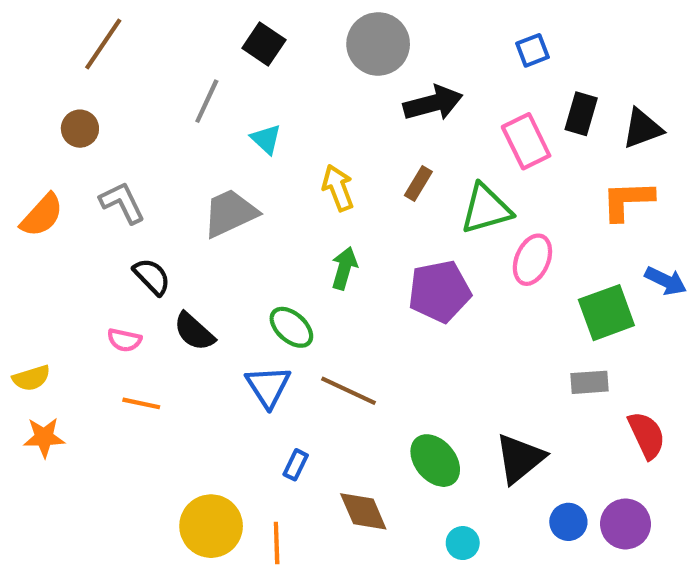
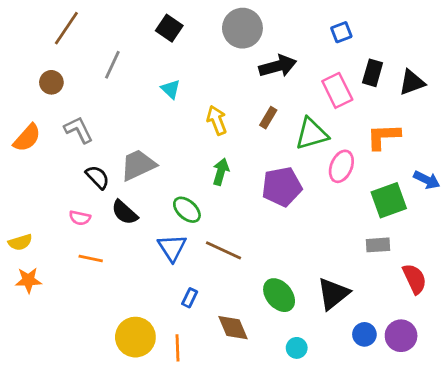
gray line: (207, 101) -> (112, 65), moved
orange L-shape: (628, 200) -> (383, 137), moved
gray trapezoid: (230, 213) -> (138, 165), moved

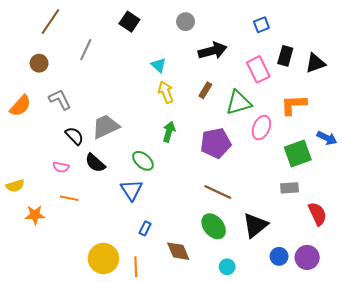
gray circle: (242, 28) -> (186, 22), size x0.6
cyan triangle: (171, 89) -> (159, 65), moved
brown line: (224, 250) -> (218, 192), moved
orange star: (28, 280) -> (35, 215), moved

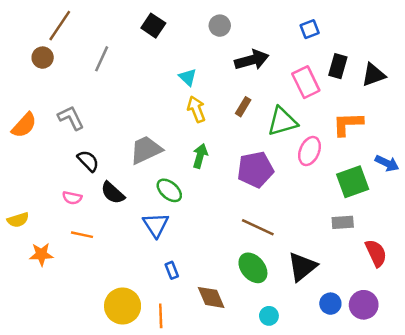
brown circle: (39, 63) -> (43, 58), moved
gray trapezoid: (106, 127) -> (146, 150), moved
blue rectangle: (145, 228) -> (172, 270), turned -48

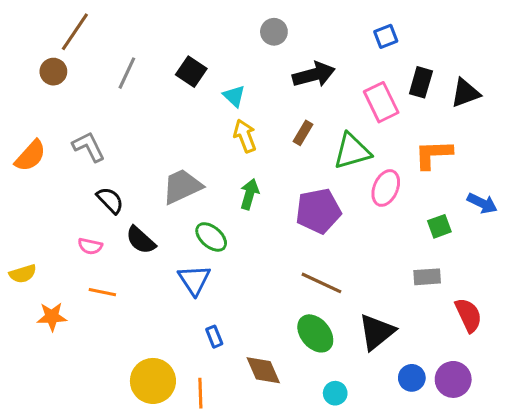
black square: (153, 26) -> (191, 72), moved
green square: (353, 182) -> (439, 226), size x0.6

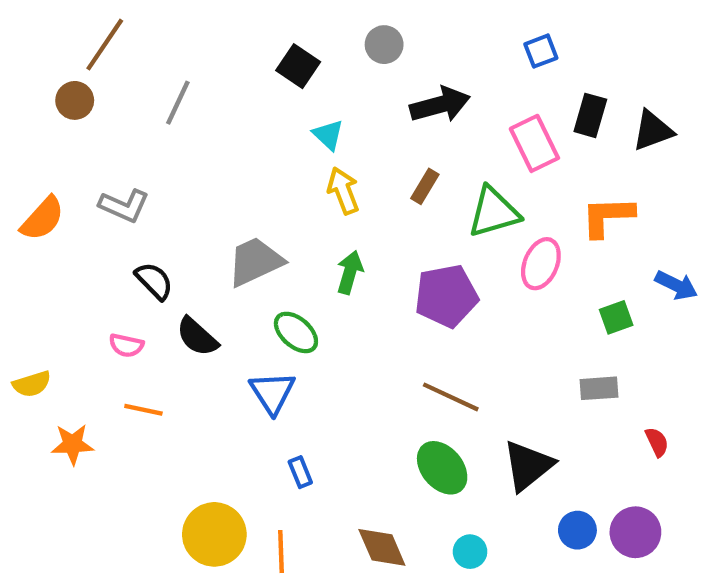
black square: (191, 72) -> (298, 66), moved
gray L-shape: (89, 147) -> (124, 206), turned 140
red semicircle: (468, 315) -> (657, 442), size x0.6
brown diamond: (263, 370) -> (382, 547), moved

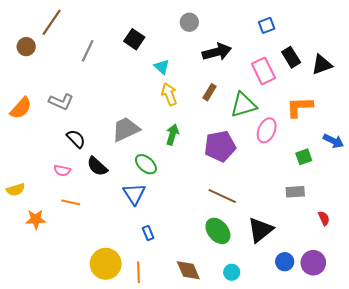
black square: (298, 66) -> (134, 39), moved
brown circle: (75, 100) -> (26, 47), moved
black rectangle: (590, 115) -> (291, 57), turned -48

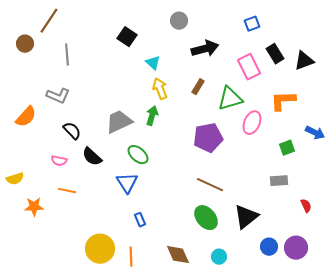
gray line: (88, 51) -> (67, 55), moved, turned -30
orange semicircle: (21, 108) -> (26, 117), moved
green arrow: (172, 135) -> (152, 116), moved

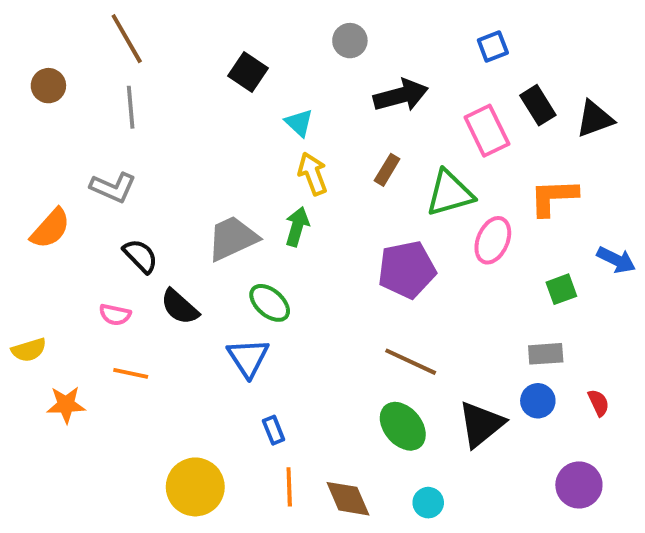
brown line: (49, 21) -> (127, 39), moved, turned -64
blue circle: (269, 247) -> (538, 401), moved
orange line: (131, 257) -> (289, 487), moved

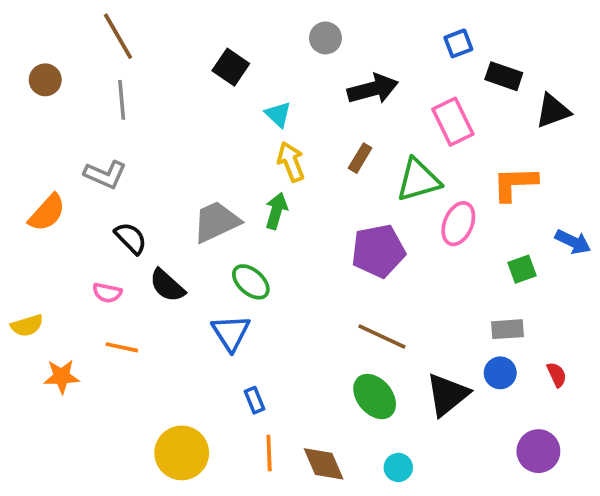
black rectangle: (538, 105) -> (504, 76), moved, turned -39

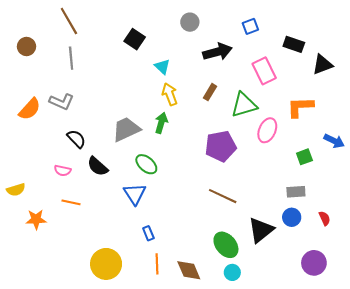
blue square: (458, 43) -> (250, 26), moved
orange semicircle: (47, 213) -> (30, 109), moved
green ellipse: (375, 397) -> (226, 245), moved

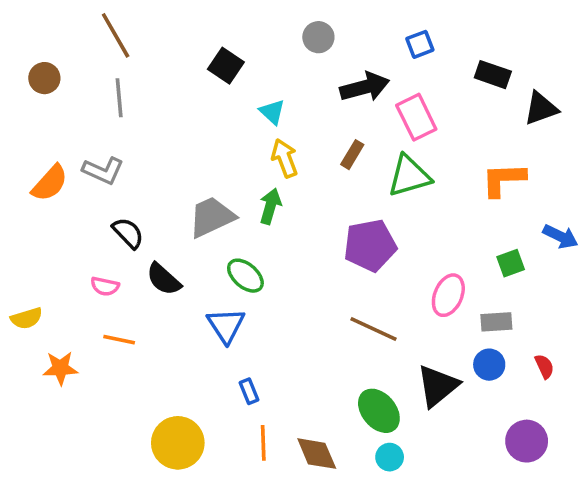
pink rectangle: (264, 71) -> (416, 117), moved
pink ellipse: (267, 130) -> (448, 295), moved

